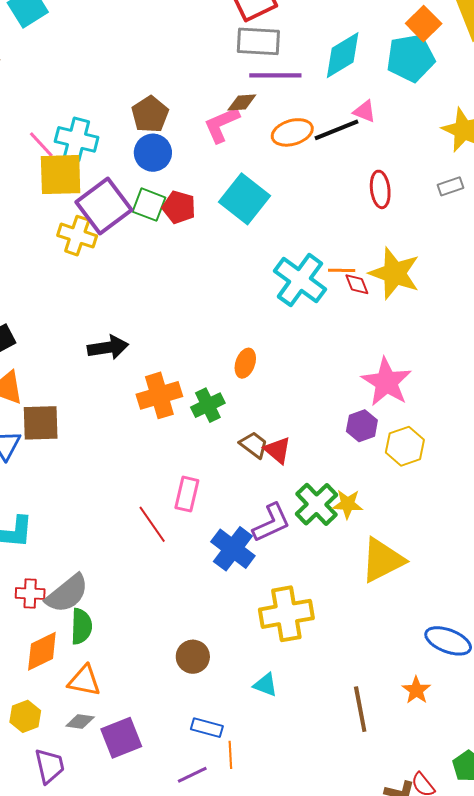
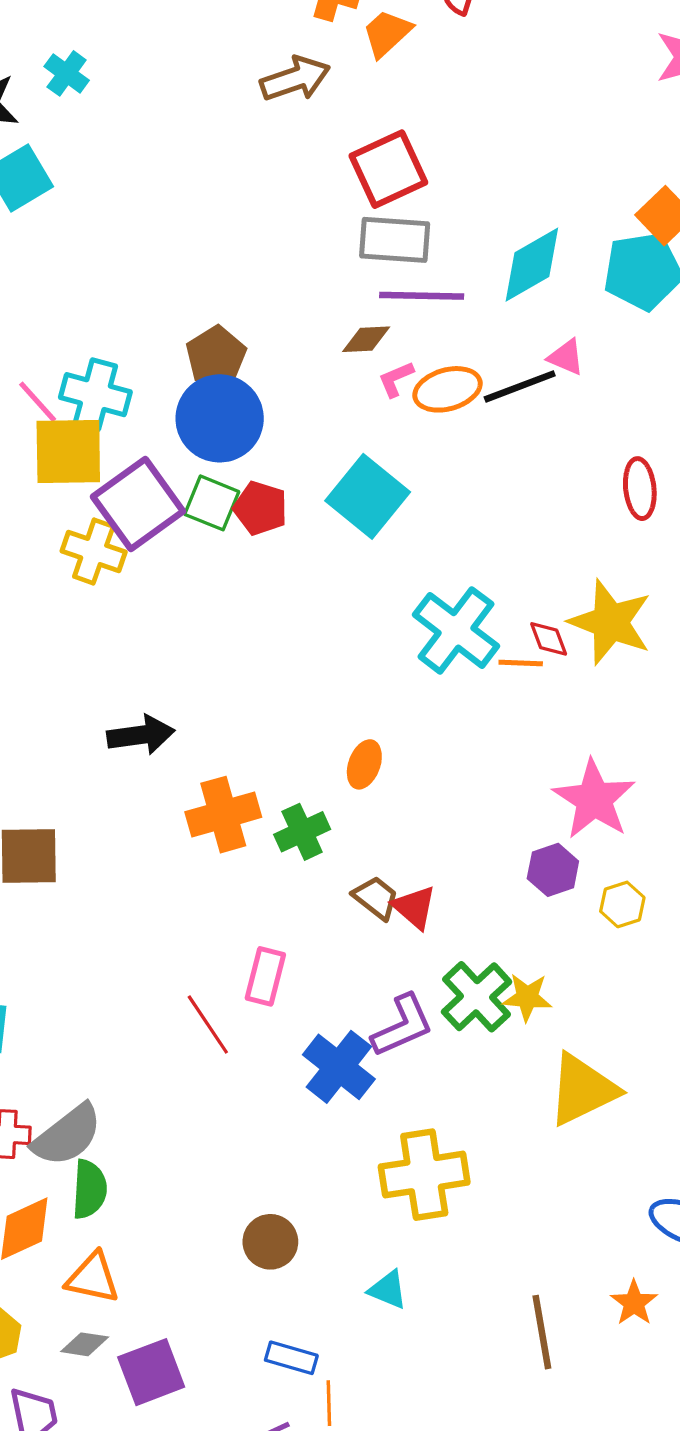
pink L-shape: (222, 124) -> (396, 379), moved, size x0.6
blue circle: (153, 153) -> (220, 418), size x1.4
red ellipse: (380, 189) -> (640, 489), moved
orange line: (342, 270) -> (521, 663), moved
yellow hexagon: (405, 446) -> (622, 904), size x0.7

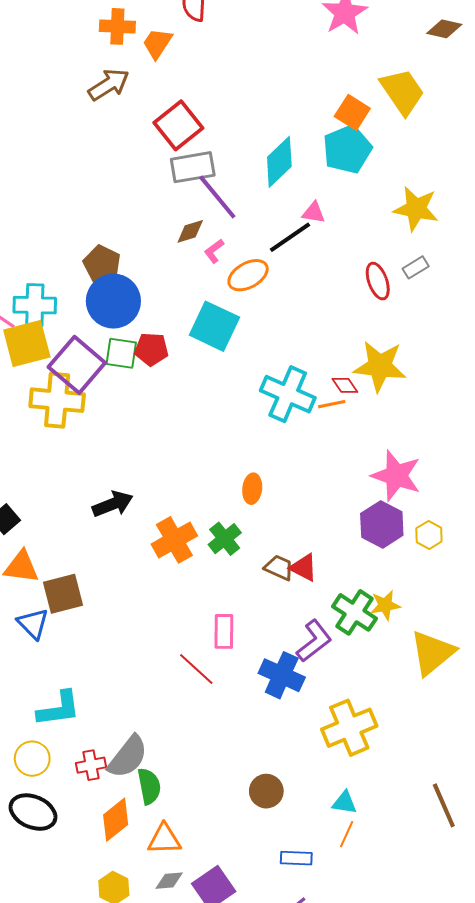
purple line: (422, 296) -> (217, 197), turned 63
orange ellipse: (448, 389) -> (248, 275), moved
yellow cross: (94, 551) -> (57, 400), size x1.4
purple hexagon: (553, 870) -> (382, 524), size x1.4
orange line: (329, 1403) -> (347, 834), moved, turned 40

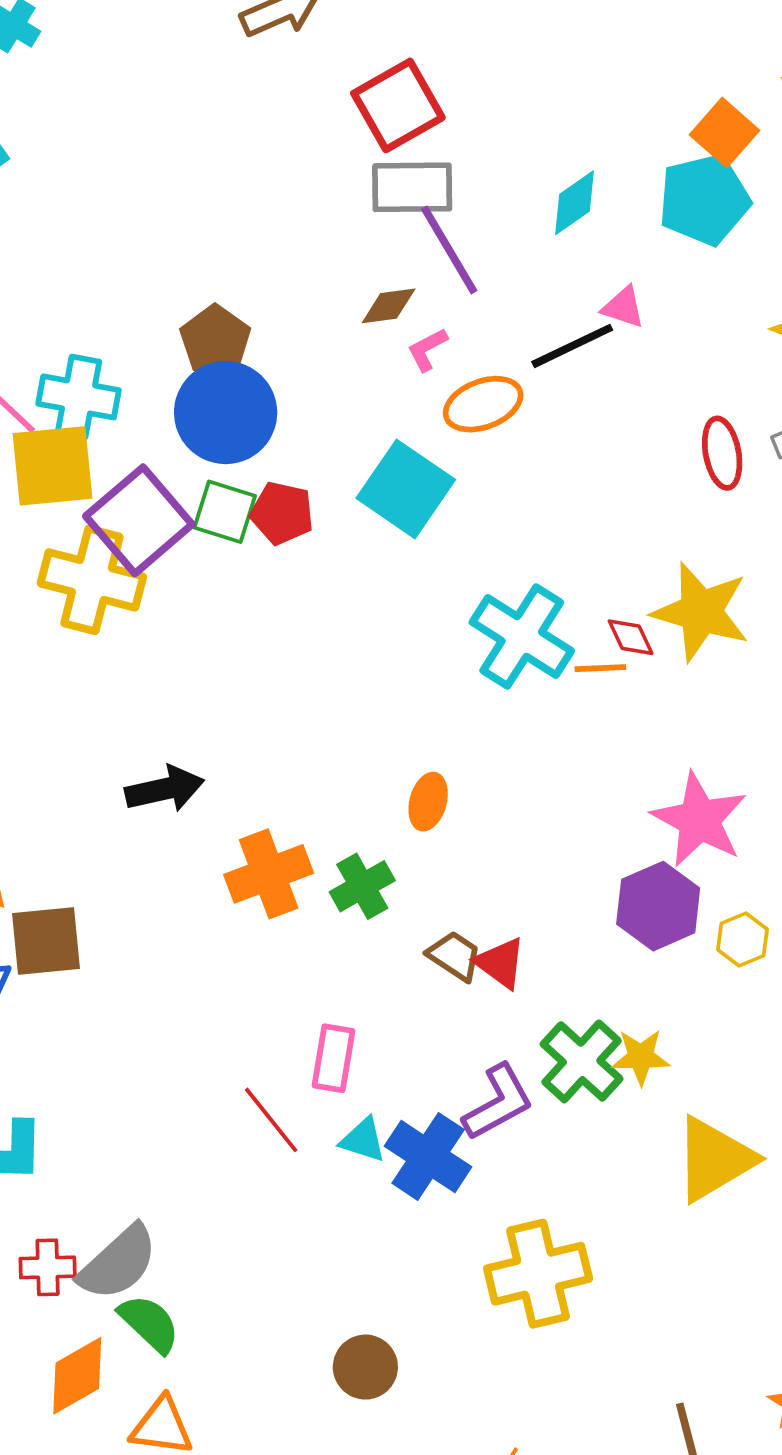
cyan diamond: (279, 162) -> (575, 203), size x0.7
green semicircle: (149, 786) -> (149, 1324), turned -45
cyan triangle: (344, 803) -> (363, 1140), moved

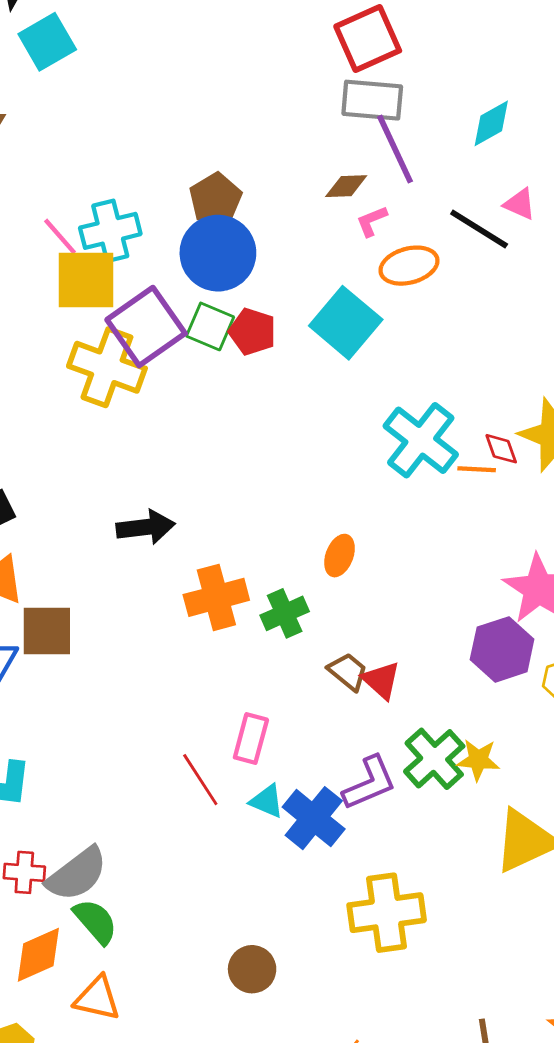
black line: (572, 346) -> (479, 229), turned 52
cyan cross: (79, 397) -> (110, 231), turned -30

